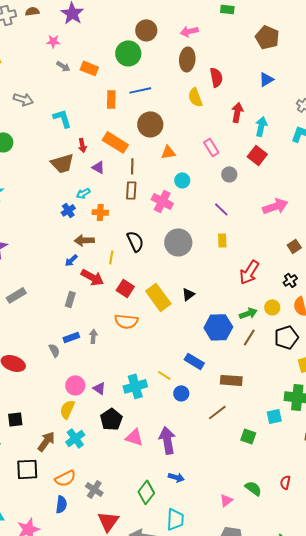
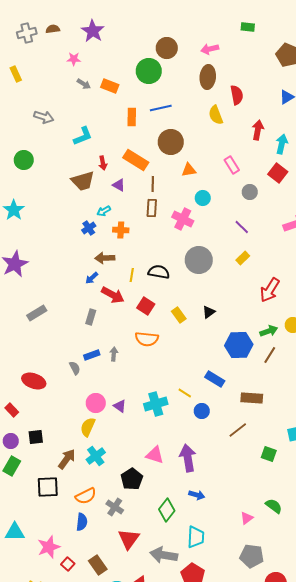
cyan L-shape: (62, 118) -> (83, 136), turned 85
yellow rectangle: (222, 240) -> (243, 258), turned 48
black semicircle: (135, 241) -> (159, 272), moved, turned -55
yellow rectangle: (158, 297) -> (179, 315), size x0.6
black pentagon: (111, 419) -> (132, 479), moved

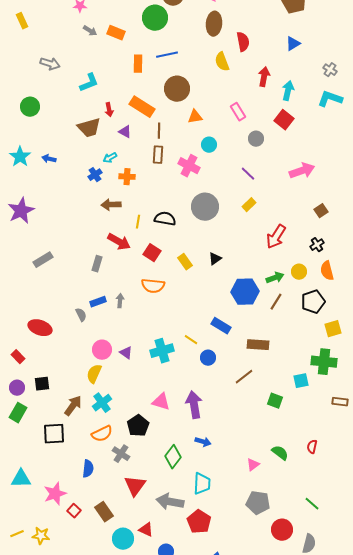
blue arrow: (92, 278) -> (49, 159), moved, turned 56
orange semicircle: (86, 496) -> (102, 434), moved

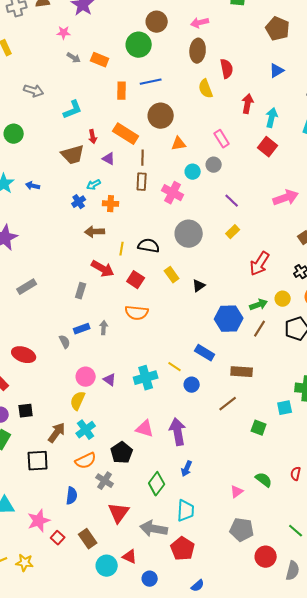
gray circle: (256, 139) -> (214, 165), moved
yellow rectangle: (185, 262) -> (172, 275), moved
blue arrow: (203, 442) -> (187, 469), turned 98

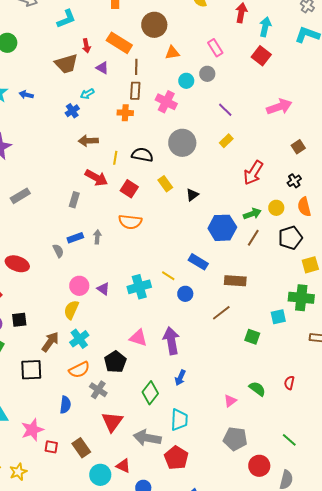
orange cross: (111, 204) -> (125, 113), moved
red square: (58, 538) -> (51, 447), turned -32
yellow star: (25, 563) -> (18, 472), turned -30

